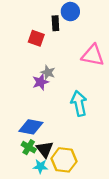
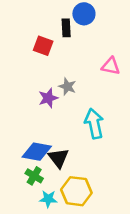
pink triangle: (93, 55) -> (111, 66), size x0.7
gray star: (48, 72) -> (67, 87), moved
black triangle: (45, 149) -> (58, 158), moved

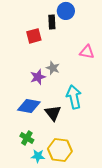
red square: (43, 46) -> (34, 36), turned -35
blue diamond: (37, 152) -> (29, 106), moved
black triangle: (58, 158) -> (53, 113), moved

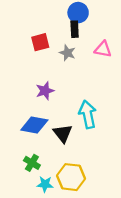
black rectangle: (52, 22) -> (75, 29), moved
pink triangle: (87, 52) -> (103, 49), moved
gray star: (53, 68) -> (67, 53), moved

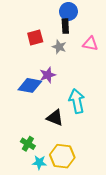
purple star: (45, 91) -> (48, 75), moved
blue diamond: (34, 125) -> (30, 85), moved
black triangle: (63, 133) -> (55, 118), turned -30

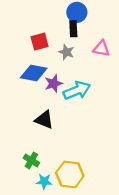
blue diamond: (30, 85) -> (34, 73), moved
cyan arrow: (77, 101) -> (77, 90), moved, turned 80
black triangle: (55, 118) -> (44, 120), moved

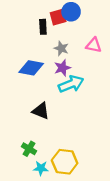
black rectangle: (73, 29) -> (43, 27), moved
red square: (40, 42) -> (58, 17), moved
purple star: (54, 83) -> (62, 68), moved

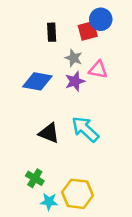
blue circle: (71, 12) -> (101, 19), moved
red square: (58, 17) -> (88, 31), moved
pink triangle: (94, 45) -> (98, 70), moved
cyan arrow: (71, 84) -> (85, 129), moved, turned -115

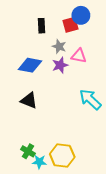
cyan arrow: (85, 129) -> (90, 99), moved
black triangle: (49, 133) -> (29, 100), moved
green cross: (35, 178) -> (28, 151), moved

